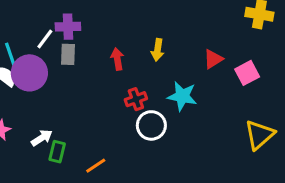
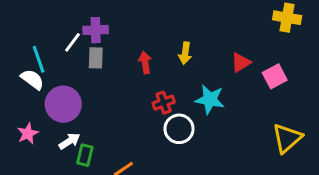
purple circle: (29, 73) -> (63, 104), moved

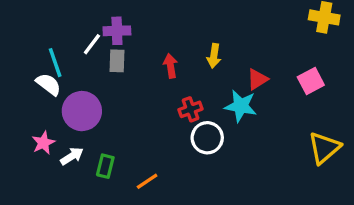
red triangle: (241, 62) -> (257, 79), moved
white arrow: (69, 141) -> (72, 156), moved

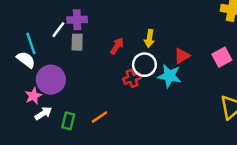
red arrow: (170, 66) -> (117, 46), turned 42
white circle: (207, 138) -> (144, 65), moved
pink star: (43, 143) -> (33, 96), moved
orange line: (147, 181) -> (100, 117), moved

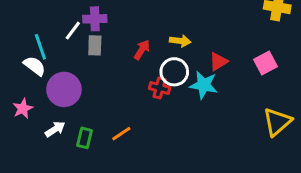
yellow arrow: (149, 38) -> (180, 41), turned -91
red cross: (132, 78) -> (160, 88), turned 35
pink star: (33, 96) -> (23, 109), moved

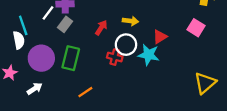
gray rectangle: (95, 45) -> (65, 24), turned 35
pink square: (265, 63) -> (196, 28), moved, turned -30
white semicircle: (35, 66) -> (19, 40), turned 42
green rectangle: (85, 138) -> (71, 58), moved, size x1.5

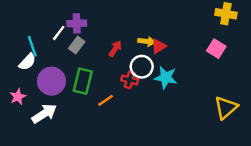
red triangle: (160, 37) -> (159, 46), moved
white semicircle: (19, 40) -> (27, 62), turned 54
white arrow: (35, 89) -> (44, 114), size x1.5
orange line: (85, 92) -> (106, 100), moved

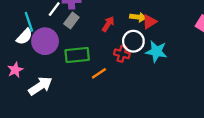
purple circle: (51, 81) -> (45, 41), moved
green rectangle: (83, 81) -> (77, 55), turned 70

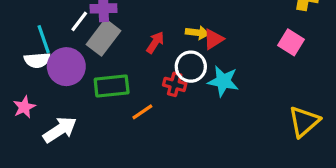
gray rectangle: (71, 21) -> (104, 38), size x1.5
white semicircle: (24, 37) -> (37, 60), turned 42

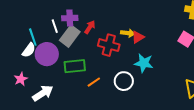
white line: (79, 21) -> (55, 26), turned -56
red arrow: (155, 42) -> (90, 27), moved
white semicircle: (37, 60) -> (29, 50), turned -49
white circle: (191, 67) -> (124, 81), moved
red cross: (175, 84) -> (109, 45), moved, size x1.5

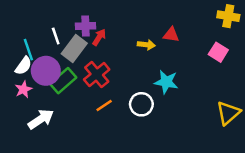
purple cross: (70, 18) -> (86, 26), moved
red triangle: (138, 37) -> (171, 35), moved, turned 40
red cross: (109, 45) -> (97, 74), moved, turned 35
green rectangle: (75, 66) -> (63, 81), moved, turned -35
pink star: (21, 79) -> (23, 89), moved

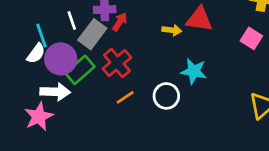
red triangle: (171, 35) -> (199, 19), size x1.5
pink star: (23, 89) -> (39, 117), moved, size x1.5
white arrow: (41, 119) -> (55, 92), moved, turned 35

